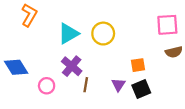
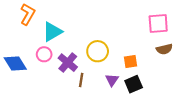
cyan triangle: (68, 34) -> (52, 32), moved
yellow circle: (103, 34) -> (98, 51), moved
pink circle: (47, 86) -> (44, 54), moved

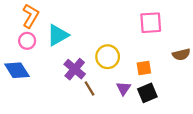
pink square: (158, 23) -> (151, 23), moved
pink circle: (44, 54) -> (27, 41), moved
brown line: (81, 80) -> (89, 88), turned -40

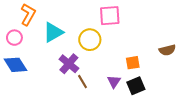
pink square: (151, 23) -> (110, 16), moved
pink circle: (27, 41) -> (14, 38), moved
yellow circle: (108, 57) -> (90, 40), moved

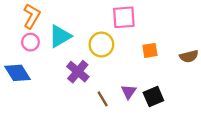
pink circle: (14, 38) -> (30, 42), moved
orange square: (133, 63) -> (150, 50), moved
brown line: (82, 82) -> (103, 99), moved

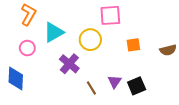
pink circle: (30, 42) -> (27, 48), moved
blue diamond: (17, 73) -> (16, 78), moved, turned 35

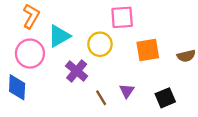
orange square: (133, 45) -> (148, 50), size x1.5
pink circle: (27, 48) -> (30, 54), size x1.6
black square: (137, 86) -> (165, 98), moved

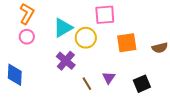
cyan triangle: (59, 36) -> (63, 28), moved
pink circle: (30, 54) -> (27, 37), moved, size x0.6

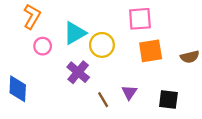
pink square: (105, 15) -> (140, 19), moved
pink circle: (27, 37) -> (43, 46), moved
black square: (142, 84) -> (168, 100), turned 30

